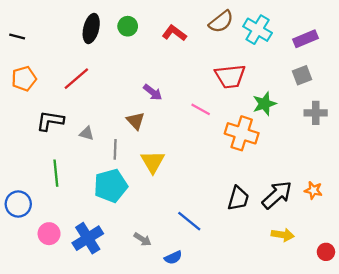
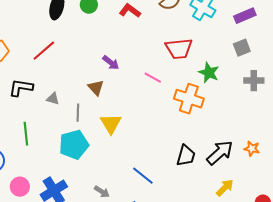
green star: (264, 104) -> (209, 73), turned -30
yellow arrow: (283, 235) -> (225, 188), turned -54

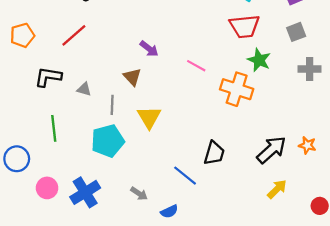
red trapezoid: (179, 49) -> (244, 26), moved
black trapezoid: (186, 156) -> (214, 153), moved

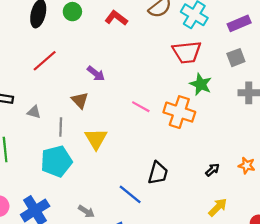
red line: (74, 35) -> (45, 61), moved
pink line: (196, 66) -> (141, 107), moved
black arrow: (271, 150) -> (212, 170), size x0.5

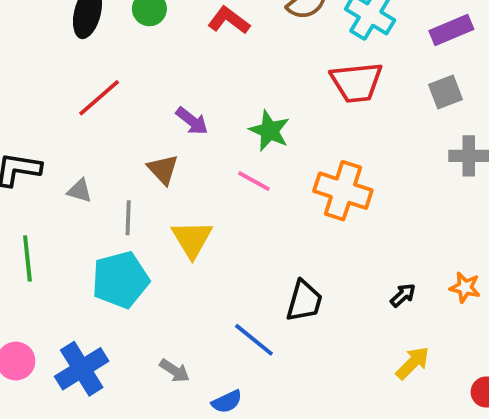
green star: (201, 84) -> (269, 131), moved
pink line: (141, 107) -> (254, 181), moved

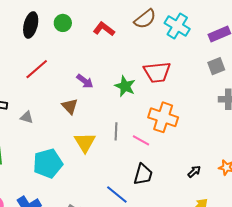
red trapezoid: (357, 82) -> (157, 72), moved
pink line: (254, 181) -> (141, 140), moved
gray line: (128, 218) -> (116, 131), moved

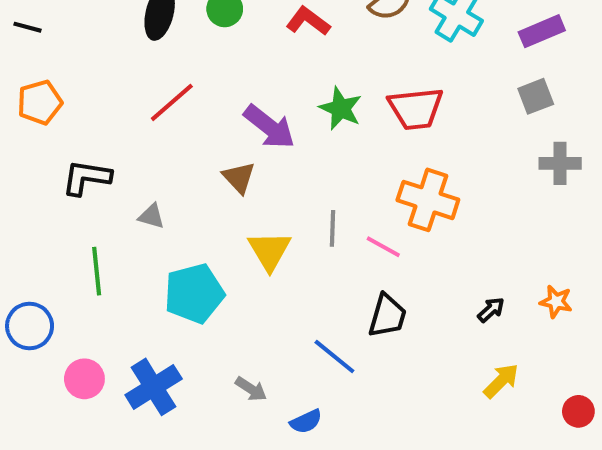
purple arrow: (85, 81) -> (269, 127), size x1.5
green star: (125, 86) -> (341, 108), moved
gray triangle: (27, 117) -> (152, 216), moved

